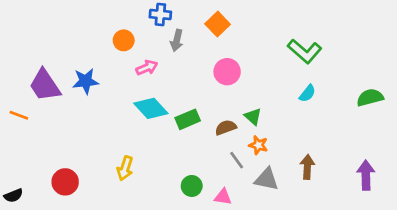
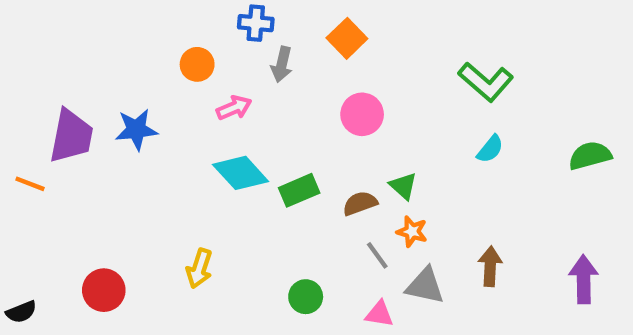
purple trapezoid: (45, 85) -> (71, 136), turned -135
pink triangle: (223, 197) -> (379, 314), moved

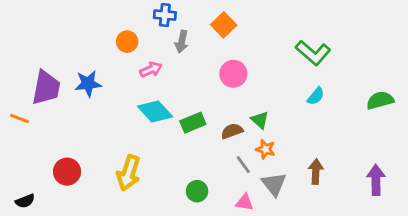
yellow arrow: (199, 268) -> (129, 173), size x1.4
gray triangle: (425, 286) -> (274, 184), turned 40
red circle: (104, 290) -> (67, 172), moved
black semicircle: (21, 312) -> (25, 201), moved

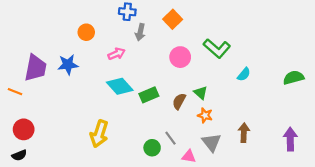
orange circle: (127, 42) -> (86, 32), moved
green L-shape: (313, 53) -> (217, 48), moved
brown semicircle: (232, 131) -> (179, 101), turned -42
gray line: (243, 165) -> (170, 138), moved
red circle: (67, 172) -> (24, 129), moved

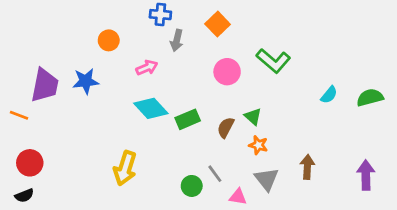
cyan semicircle: (244, 74) -> (329, 95), moved

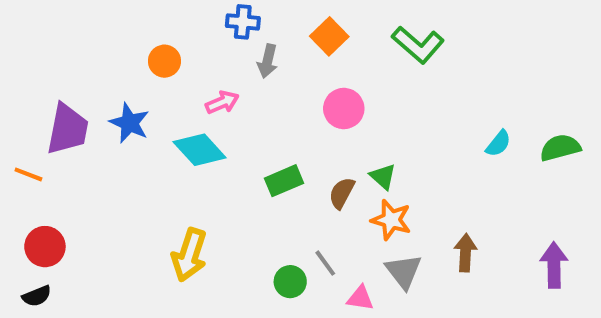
green L-shape: (273, 61) -> (418, 45), moved
blue star: (86, 81) -> (129, 123), turned 30
cyan diamond: (151, 108) -> (200, 150), moved
orange star: (258, 145) -> (391, 220), size x1.4

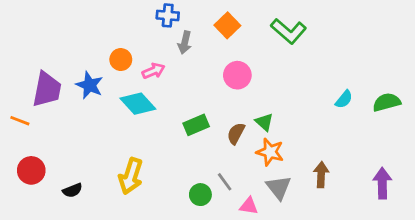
orange circle: (164, 61) -> (121, 60), moved
black semicircle: (37, 296) -> (72, 190), moved

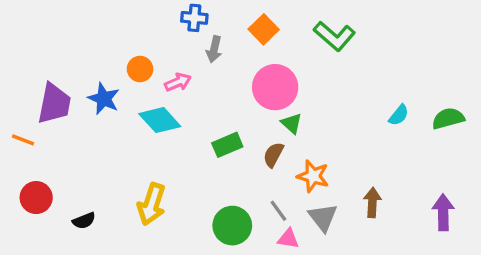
pink circle: (237, 75) -> (275, 87), size x1.4
green triangle: (264, 122) -> (292, 123), moved
gray line: (225, 182) -> (278, 211), moved
green circle: (200, 195) -> (232, 226), size x1.5

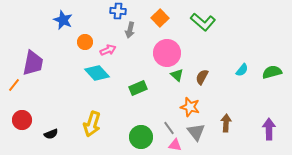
blue star: (104, 99) -> (63, 20), moved
orange line: (23, 140) -> (14, 85), turned -72
brown semicircle: (273, 155) -> (202, 77), moved

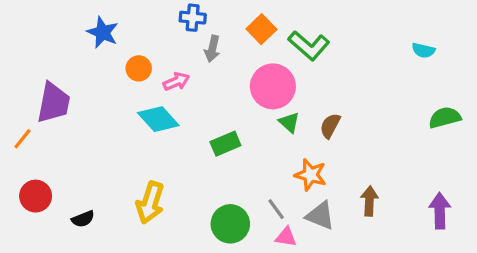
green L-shape: (203, 22) -> (309, 45), moved
cyan semicircle: (242, 70) -> (423, 50), moved, turned 64
gray triangle: (196, 132) -> (320, 216), turned -30

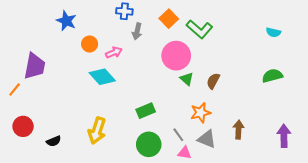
green semicircle: (445, 117) -> (272, 76), moved
green rectangle: (225, 144) -> (146, 111), moved
orange star: (311, 175) -> (200, 113), turned -30

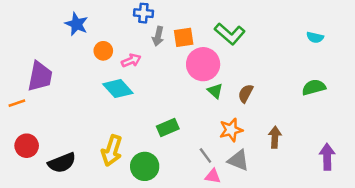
orange square: (169, 19) -> (184, 37), moved, turned 36
orange line: (15, 89) -> (17, 103), turned 32
brown arrow: (239, 130) -> (275, 137), moved
black semicircle: (54, 141) -> (62, 163), size x1.6
green circle: (149, 144) -> (145, 166), moved

